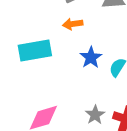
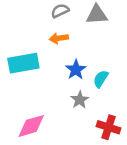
gray star: (95, 115) -> (80, 100), moved

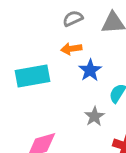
blue star: (76, 70) -> (90, 70), moved

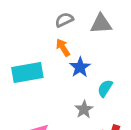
orange arrow: (71, 49) -> (63, 47), turned 66

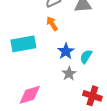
blue star: (80, 67) -> (66, 51), moved

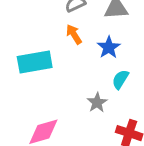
blue star: (66, 51) -> (109, 47), moved

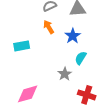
cyan rectangle: (35, 62) -> (22, 46), size x0.7

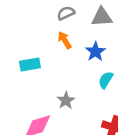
gray star: (65, 74) -> (66, 100), moved

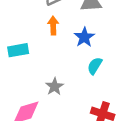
orange arrow: (65, 40) -> (53, 26), turned 30

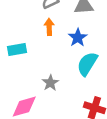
cyan semicircle: (95, 66) -> (87, 64), size x1.5

